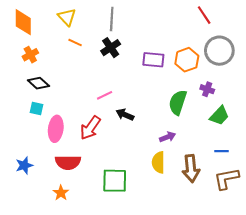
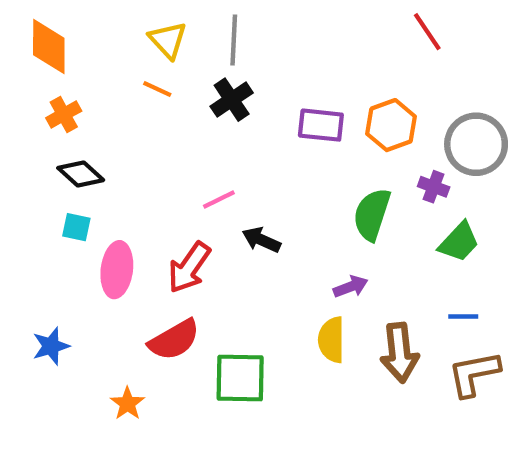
yellow triangle: (67, 17) -> (168, 40), moved
gray circle: (219, 51) -> (476, 144), moved
red semicircle: (68, 162) -> (174, 340), moved, turned -30

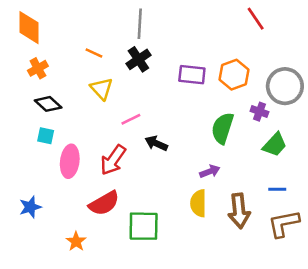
yellow triangle: (168, 40) -> (102, 89), moved

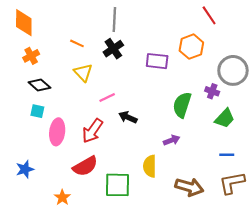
orange hexagon: (234, 75) -> (191, 47), moved
yellow semicircle: (198, 203) -> (150, 166), moved
brown arrow: (239, 211) -> (189, 187), moved, turned -68

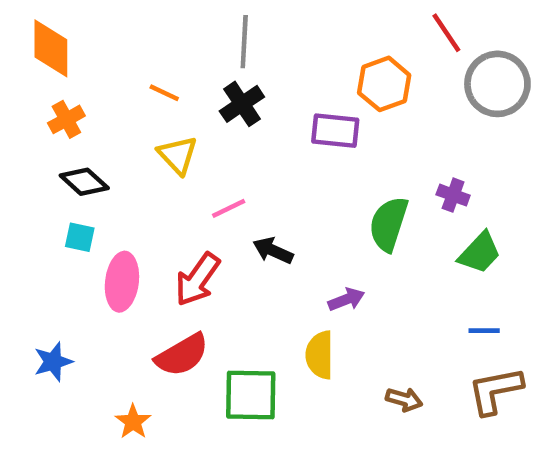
orange hexagon: (191, 47) -> (384, 84), moved
gray circle: (233, 70) -> (497, 84), moved
purple arrow: (172, 140) -> (346, 299), moved
brown arrow: (189, 187) -> (404, 399), size x0.6

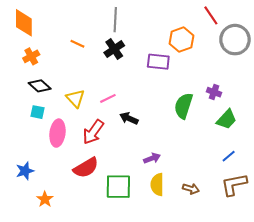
yellow triangle: (178, 155) -> (75, 98), moved
purple arrow: (346, 299) -> (152, 158), moved
blue line: (484, 331) -> (229, 156), turned -40
yellow semicircle: (320, 355) -> (157, 185), moved
orange star: (133, 422) -> (45, 199), moved

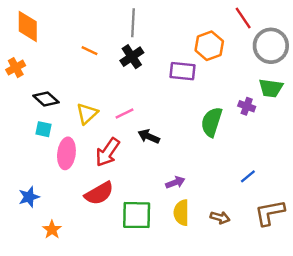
orange cross: (31, 56) -> (16, 68), moved
yellow triangle: (75, 98) -> (87, 113), turned 30
green trapezoid: (227, 119) -> (271, 88), moved, turned 55
blue line: (229, 156) -> (248, 176), moved

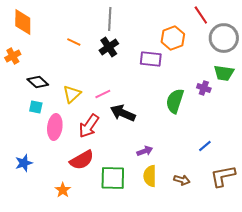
black arrow: (149, 136) -> (123, 113), size x1.4
orange star: (52, 230) -> (63, 190), moved

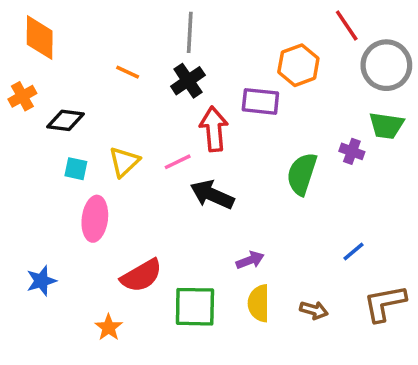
black diamond: (38, 82) -> (66, 120), moved, turned -35
cyan square: (36, 107) -> (76, 169), moved
red arrow: (89, 126) -> (214, 129), moved, turned 140

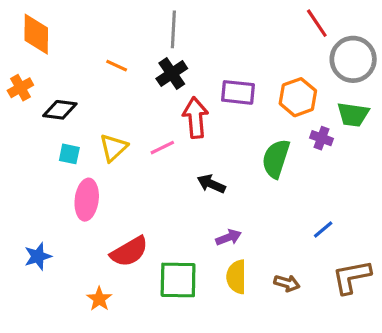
orange hexagon: (298, 65) -> (298, 97), moved
black arrow: (212, 195) -> (211, 184), moved, size x0.7

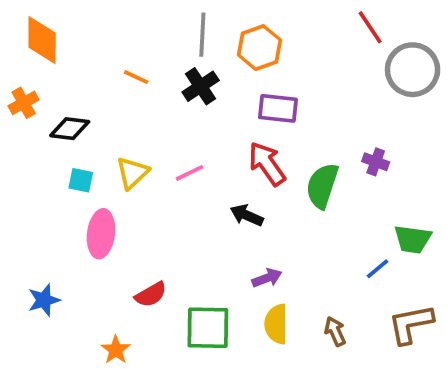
orange hexagon: (298, 97) -> (260, 48), moved
green trapezoid: (353, 114) -> (413, 239), moved
red arrow: (195, 118) -> (267, 164), moved, turned -30
red semicircle: (129, 252) -> (151, 295), size x0.7
brown arrow: (287, 283) -> (335, 331), turned -130

